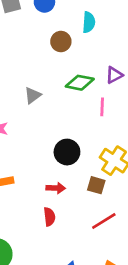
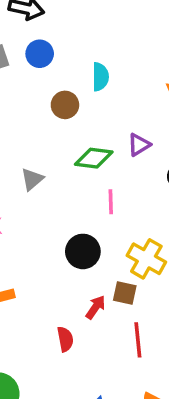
pink line: (102, 107) -> (111, 202), moved
red arrow: (56, 188) -> (96, 307), moved, turned -54
red line: (104, 221) -> (138, 340), turned -60

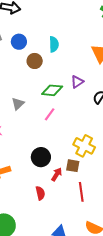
blue circle: (40, 54) -> (19, 42), moved
pink line: (111, 202) -> (50, 114), moved, turned 40
black circle: (83, 251) -> (41, 157), moved

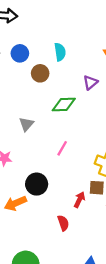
purple triangle: (77, 82) -> (90, 82), moved
pink line: (50, 114) -> (62, 148), moved
black circle: (41, 157) -> (37, 184), moved

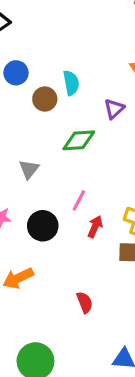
cyan semicircle: (60, 52) -> (71, 83), moved
black circle: (37, 184) -> (43, 226), moved
red arrow: (79, 200) -> (95, 227), moved

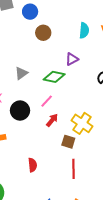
cyan semicircle: (71, 83) -> (84, 30), moved
purple triangle: (114, 109) -> (72, 59), moved
green diamond: (79, 140) -> (54, 77), moved

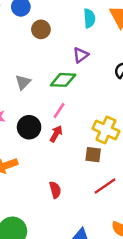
red arrow: (52, 120) -> (56, 134), moved
red line: (74, 169) -> (105, 186), turned 66

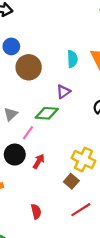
brown circle: (41, 29) -> (29, 67), size x1.5
pink line: (59, 111) -> (28, 133), moved
brown square: (93, 155) -> (71, 181), turned 32

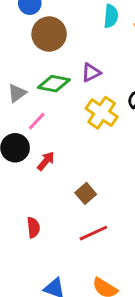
cyan semicircle: (72, 59) -> (111, 16), moved
green diamond: (47, 113) -> (54, 84), moved
yellow cross: (83, 160) -> (102, 113), moved

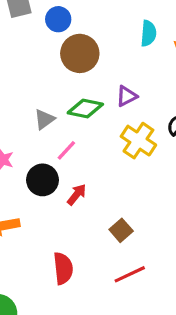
red semicircle: (33, 227) -> (63, 268), size x1.4

